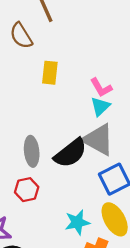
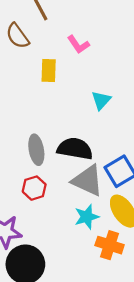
pink L-shape: (101, 88) -> (78, 44), moved
gray triangle: (98, 140) -> (88, 181), moved
black semicircle: (70, 153) -> (75, 149), turned -128

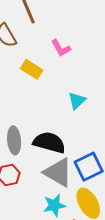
yellow rectangle: (49, 70) -> (32, 69), turned -65

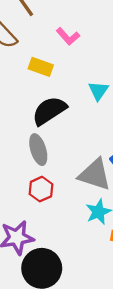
black semicircle: (49, 142) -> (49, 111), moved, turned -36

